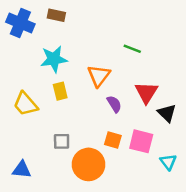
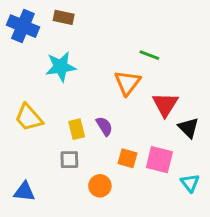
orange triangle: (99, 76) -> (128, 83), moved
yellow rectangle: (60, 91) -> (77, 129), moved
purple semicircle: (114, 104) -> (104, 126), moved
orange circle: (89, 164) -> (100, 186), size x0.6

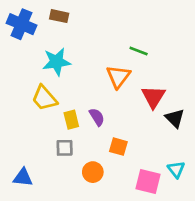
yellow trapezoid: (29, 118) -> (44, 98), moved
pink square: (159, 160) -> (148, 182), moved

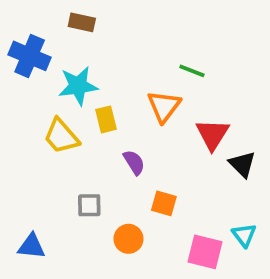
blue cross: (22, 24) -> (30, 56), moved
yellow rectangle: (71, 120) -> (106, 119), moved

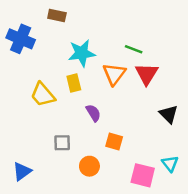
cyan star: (78, 86) -> (82, 53), moved
red triangle: (212, 134) -> (147, 74), moved
blue triangle: (31, 246) -> (22, 171), turned -42

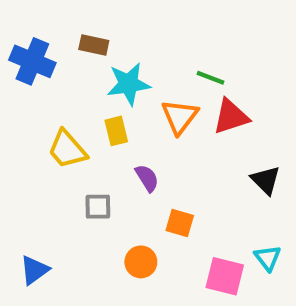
brown rectangle: (57, 15) -> (94, 45), moved
red triangle: (147, 74) -> (231, 117), turned 40
gray square: (62, 143) -> (98, 207), moved

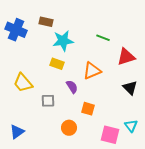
orange triangle: (180, 117) -> (92, 71), moved, turned 30
red triangle: (231, 117) -> (126, 57), moved
yellow rectangle: (116, 131) -> (57, 64), turned -56
yellow trapezoid: (67, 149) -> (23, 83), moved

